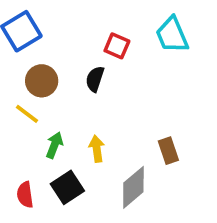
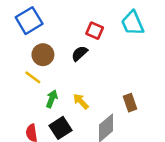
black semicircle: (95, 79) -> (80, 53), turned 30
yellow arrow: (97, 149) -> (81, 101), turned -36

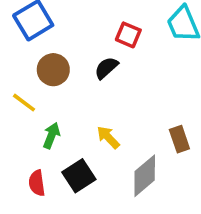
yellow line: (33, 77) -> (24, 103), moved
green arrow: (52, 99) -> (51, 135), moved

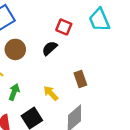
brown rectangle: (179, 139) -> (80, 79), moved

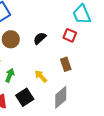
red square: (64, 27) -> (70, 35), moved

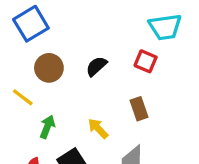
cyan trapezoid: (82, 14) -> (165, 27), turned -75

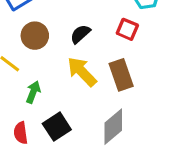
brown rectangle: (139, 109) -> (121, 75), size x1.4
yellow arrow: (98, 128) -> (82, 72), moved, size x1.5

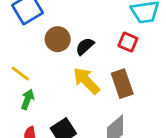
brown circle: (35, 36) -> (58, 39), moved
green arrow: (33, 92) -> (28, 99), moved

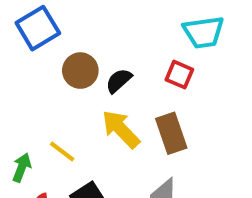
yellow line: (20, 74) -> (62, 151), moved
green arrow: (28, 99) -> (22, 168), moved

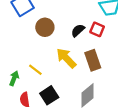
black semicircle: (119, 81) -> (78, 30), moved

